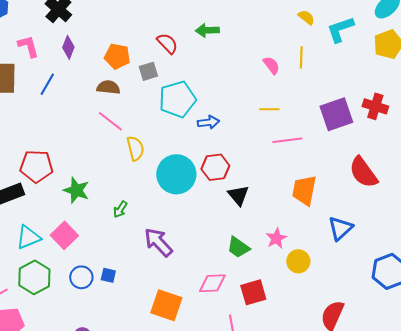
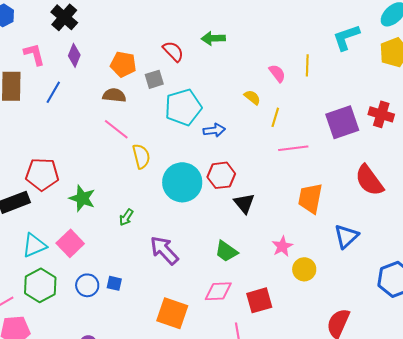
yellow semicircle: (306, 17) -> (252, 97), moved
yellow line: (269, 109) -> (275, 117), turned -72
green trapezoid: (238, 247) -> (226, 251), moved

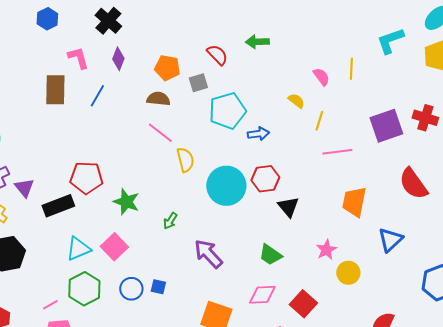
red square: (259, 300) -> (303, 304), turned -32

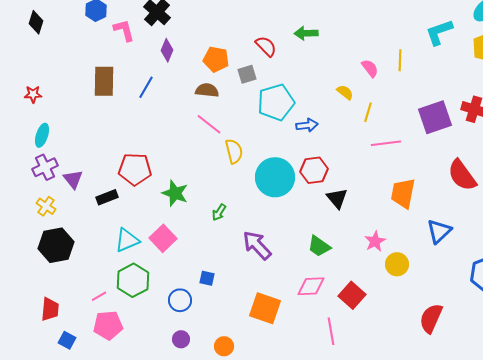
pink L-shape: (78, 58) -> (124, 30), moved
black rectangle: (58, 206) -> (107, 197), size x0.7
blue circle: (131, 289) -> (180, 300), moved

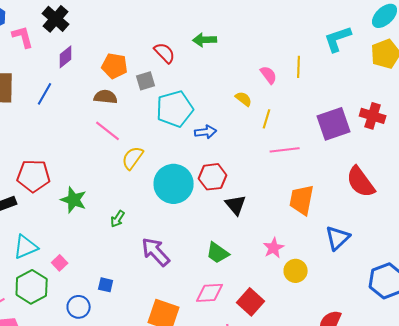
purple diamond: (167, 50) -> (66, 57), turned 30
yellow semicircle: (234, 151) -> (133, 158), turned -130
pink square: (163, 238) -> (60, 263), moved, size x0.6

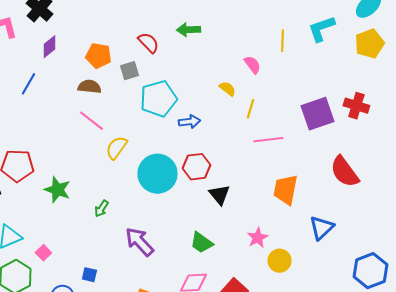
yellow line: (299, 67) -> (282, 41), moved

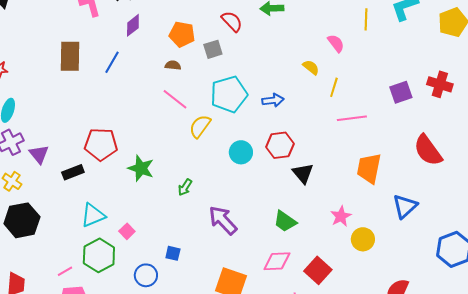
brown semicircle: (89, 87) -> (173, 65), size x0.7
cyan pentagon: (158, 99) -> (229, 94), moved
purple square: (317, 114) -> (401, 92), size x0.7
cyan circle: (157, 174) -> (241, 152), size x0.6

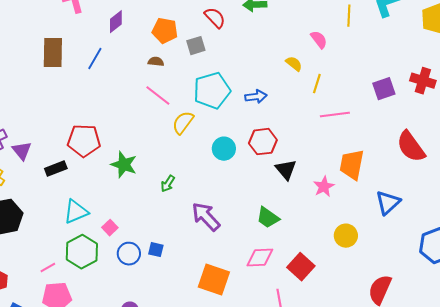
pink star: (341, 216) -> (324, 187), moved
blue circle: (146, 275) -> (129, 254), moved

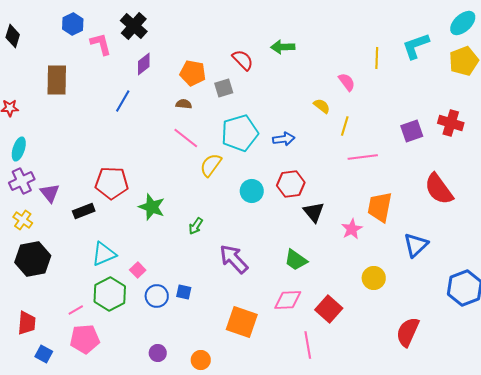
brown rectangle: (53, 53) -> (57, 80), moved

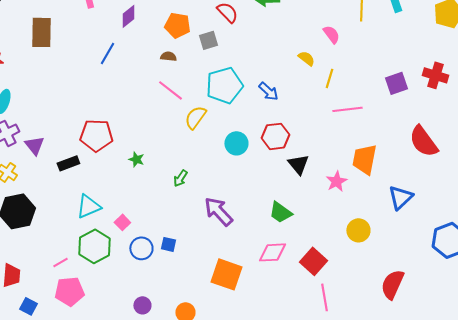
blue arrow: (284, 139) -> (268, 91), turned 50
green star: (152, 207) -> (136, 159), size x0.6
pink line: (308, 345) -> (324, 297), moved

